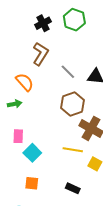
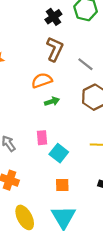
orange semicircle: (25, 82) -> (42, 80), turned -60
green arrow: (15, 104) -> (52, 101), moved

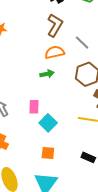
orange semicircle: (42, 80) -> (55, 52), moved

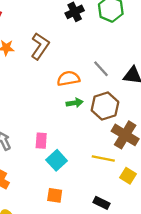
brown L-shape: (55, 25) -> (40, 46), moved
green arrow: (47, 74) -> (75, 103), moved

